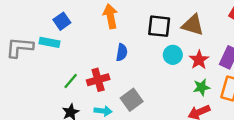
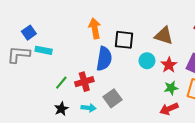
blue square: (62, 21) -> (29, 33), moved
black square: (159, 26) -> (124, 40), moved
blue semicircle: (122, 52) -> (104, 59), size x1.6

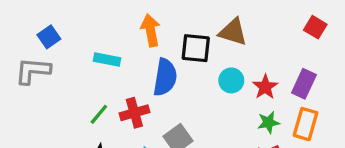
brown triangle: (164, 36) -> (233, 32), moved
cyan rectangle: (44, 50) -> (107, 59), moved

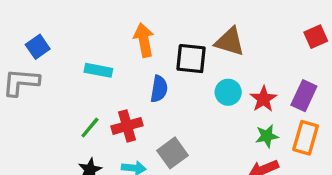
red square: (315, 27) -> (316, 37), turned 35
blue semicircle: (165, 77) -> (159, 89), size x0.7

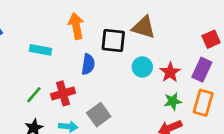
red square: (316, 37) -> (211, 39), moved

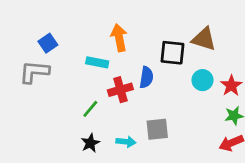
orange arrow: (76, 26) -> (119, 38), moved
red cross: (63, 93) -> (120, 90), moved
gray square: (99, 115) -> (157, 129), turned 30

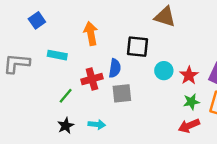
brown triangle: (204, 39) -> (165, 17), moved
blue square: (48, 43) -> (37, 20), moved
cyan rectangle: (97, 62) -> (57, 55), moved
gray square: (157, 129) -> (122, 93), moved

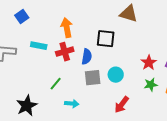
cyan circle: (164, 71) -> (116, 75), moved
red cross: (92, 79) -> (65, 52), moved
green line: (66, 96) -> (56, 84), moved
black star: (66, 126) -> (27, 106), moved, size x1.5
red arrow: (189, 126) -> (122, 105), moved, turned -30

